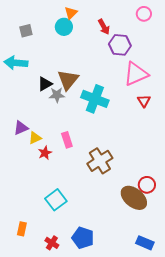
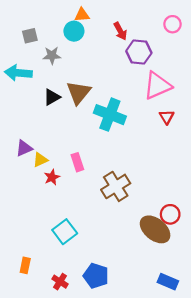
orange triangle: (71, 13) -> (82, 15), turned 40
pink circle: (144, 14) -> (172, 24), moved
gray star: (57, 95) -> (52, 55), moved

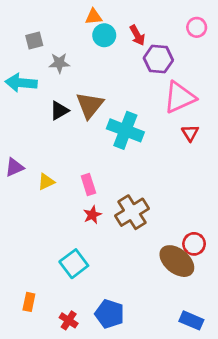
cyan circle: (74, 31) -> (104, 35), moved
purple triangle: (24, 148) -> (14, 167), moved
red star: (52, 177) -> (92, 215), moved

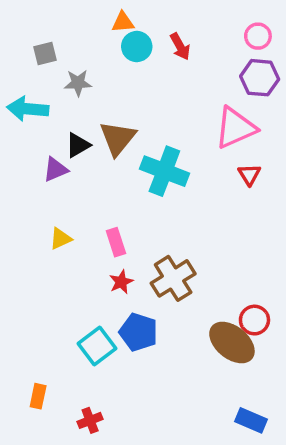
purple hexagon: (158, 59) -> (260, 78), moved
purple triangle: (14, 167) -> (55, 169), moved
blue pentagon: (110, 314) -> (138, 332), moved
red cross: (69, 320) -> (90, 420), turned 36

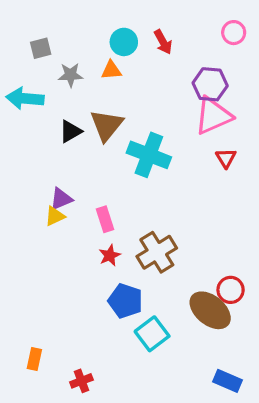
orange triangle: (123, 22) -> (111, 70), moved
purple hexagon: (260, 78) -> (210, 84), moved
purple triangle: (55, 169) -> (61, 199), moved
cyan square: (97, 346) -> (152, 334), moved

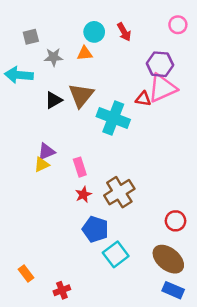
red triangle: (226, 158) -> (143, 99), moved, turned -49
brown ellipse: (210, 310) -> (168, 259), moved
orange rectangle: (34, 359) -> (26, 273), turned -49

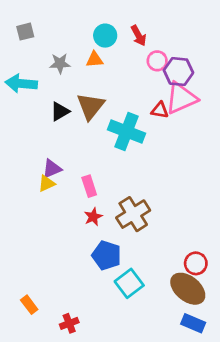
pink circle: (178, 25) -> (157, 61), moved
gray square: (31, 37) -> (25, 32), moved
red circle: (175, 221) -> (196, 263), moved

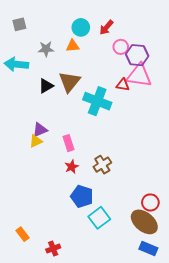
red arrow: (139, 36) -> (106, 27), turned 70
pink triangle: (181, 98) -> (139, 76), turned 32
brown cross: (133, 214) -> (102, 165), size x0.7

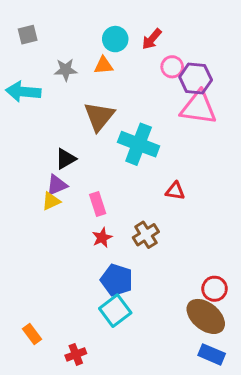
red triangle: (123, 85) -> (175, 191), moved
black triangle: (46, 86) -> (66, 159), moved
cyan square: (99, 218) -> (115, 311), moved

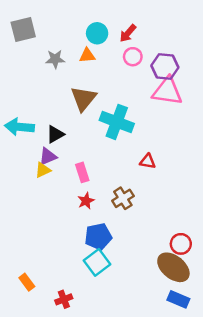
gray square: (28, 35) -> (23, 30), size x1.5
pink circle: (172, 67) -> (133, 57), moved
cyan arrow: (23, 92) -> (19, 127), moved
blue pentagon: (117, 280) -> (98, 237), turned -30

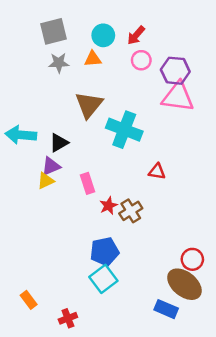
gray square: (23, 30) -> (53, 31), moved
red star: (86, 201) -> (109, 206), moved
blue rectangle: (178, 299) -> (166, 309), moved

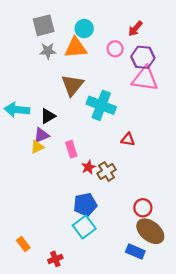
red arrow: (136, 35) -> (135, 29), moved
orange triangle: (93, 59) -> (76, 48), size x1.6
red circle: (192, 259) -> (143, 208), moved

